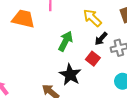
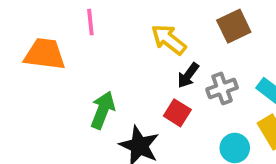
green arrow: (65, 41) -> (103, 110), moved

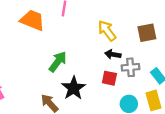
black arrow: (188, 75) -> (113, 54), turned 49
red square: (177, 113) -> (109, 78), moved, turned -35

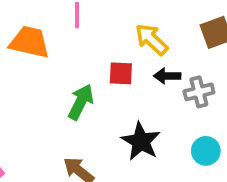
red square: (109, 78) -> (121, 73), moved
black star: (74, 88) -> (141, 141), moved

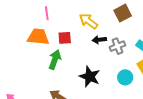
orange trapezoid: (30, 42) -> (38, 37), moved
red square: (121, 73) -> (65, 38), moved

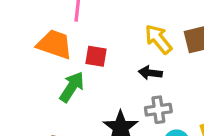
yellow arrow: (88, 21) -> (158, 39), moved
gray cross: (117, 46) -> (158, 110), moved

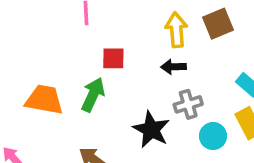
yellow arrow: (158, 39) -> (176, 30), turned 44
orange trapezoid: (55, 44) -> (44, 100), moved

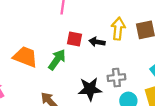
black arrow: (173, 67) -> (97, 42), moved
black star: (151, 130) -> (90, 89), turned 30

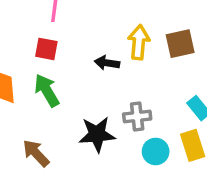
red square: (75, 39) -> (46, 49), moved
green arrow: (57, 60) -> (47, 90), turned -65

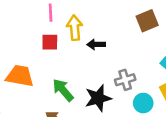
yellow arrow: (139, 42) -> (75, 28), moved
green arrow: (47, 90) -> (63, 90), moved

